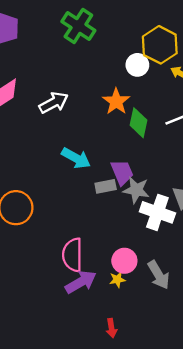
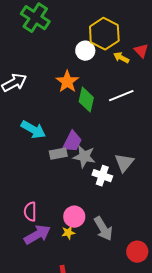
purple trapezoid: (122, 172) -> (72, 142), turned 50
white cross: (157, 212) -> (102, 176), size x0.7
pink semicircle: (72, 255) -> (30, 212), size x0.7

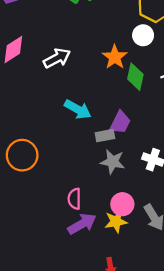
white circle: (85, 51) -> (143, 35), moved
gray star: (84, 157) -> (113, 162), moved
yellow star: (68, 233) -> (116, 222), size x1.5

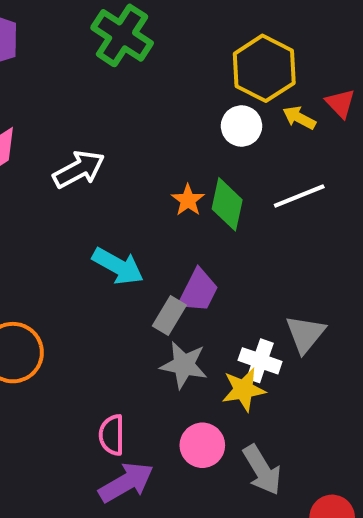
orange star: (115, 57) -> (188, 200), moved, size x0.7
gray rectangle: (105, 136) -> (169, 315), turned -48
yellow star: (116, 222) -> (244, 390), moved

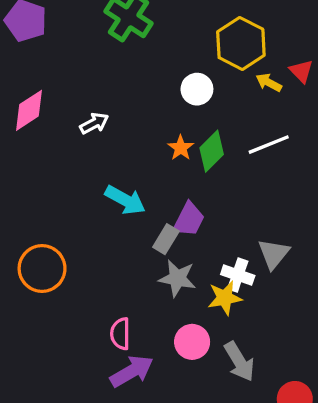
white circle: (241, 126) -> (197, 89), moved
white arrow: (79, 169) -> (94, 123), size x0.7
green diamond: (227, 204) -> (212, 151), turned 33

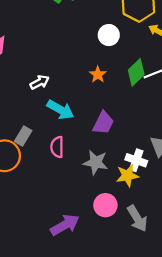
white arrow: (94, 123) -> (40, 82), moved
green diamond: (212, 151) -> (136, 72), moved
gray rectangle: (166, 239) -> (23, 136), moved
pink semicircle: (120, 334) -> (57, 147), moved

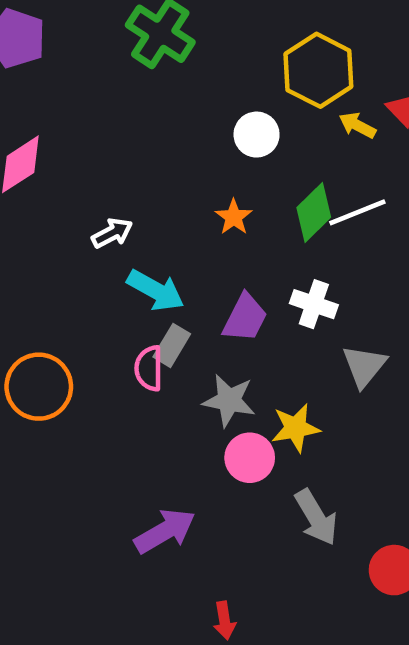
gray rectangle: (23, 136) -> (172, 345), moved
white cross: (136, 160) -> (314, 304), moved
pink circle: (105, 205) -> (250, 458), moved

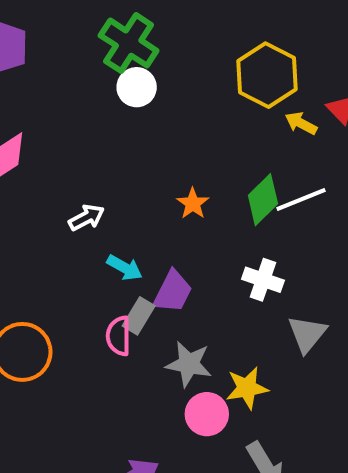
white circle: (257, 135) -> (137, 87), moved
cyan arrow: (156, 290) -> (125, 268), size x0.7
purple trapezoid: (245, 318) -> (173, 292), moved

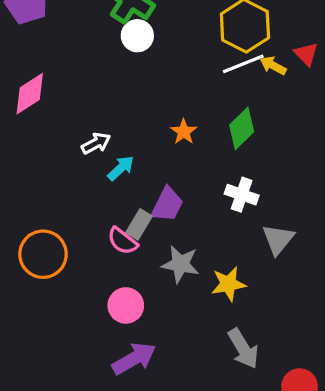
white line: (301, 200) -> (243, 64), moved
cyan arrow: (125, 268) -> (121, 168), moved, turned -72
pink semicircle: (119, 336) -> (122, 241), turned -52
pink circle: (207, 414) -> (126, 305), moved

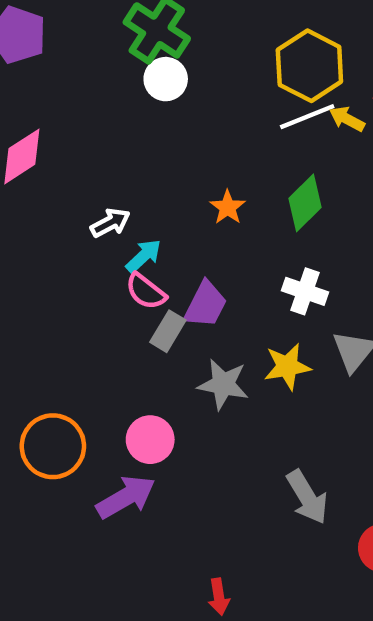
pink semicircle: (122, 241) -> (146, 291), moved
orange circle: (43, 254) -> (53, 446), moved
yellow star: (228, 284) -> (287, 367), moved
purple arrow: (134, 358) -> (126, 497), moved

